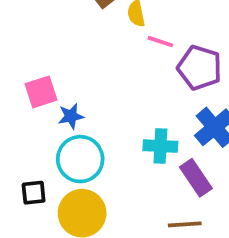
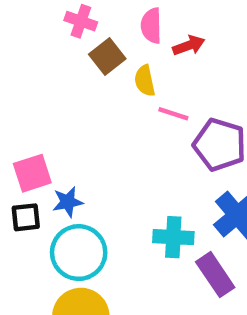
black square: (34, 193) -> (26, 217), moved

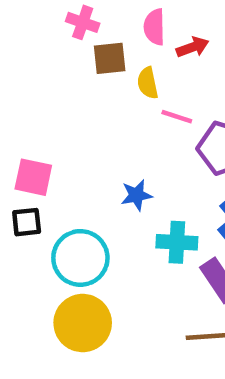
brown square: (107, 56) -> (110, 58), turned 32
pink square: (32, 173) -> (33, 177), turned 30
blue star: (68, 202) -> (136, 195), moved

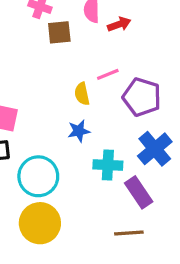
yellow semicircle: (148, 83) -> (82, 94), moved
pink line: (177, 117) -> (108, 74), turned -40

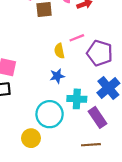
cyan circle: (38, 176) -> (50, 114), moved
yellow circle: (40, 223) -> (31, 138), size x0.7

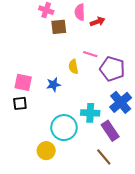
pink line: (77, 38) -> (90, 54), turned 40
blue star: (57, 76) -> (53, 85), moved
brown line: (91, 145) -> (104, 157), turned 54

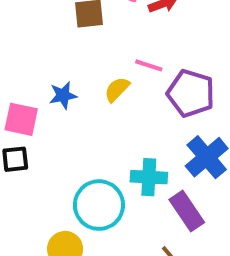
yellow semicircle: (73, 67) -> (117, 89), turned 56
blue star: (53, 85) -> (63, 95), moved

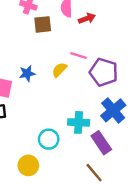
cyan circle: (99, 205) -> (49, 139), size x0.7

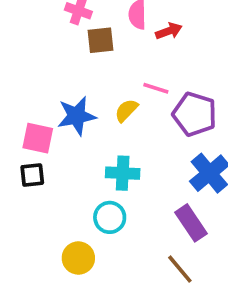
blue star: (27, 73) -> (77, 116), size x1.5
cyan cross: (79, 122) -> (123, 173), moved

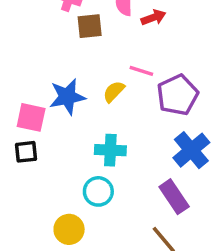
purple pentagon: (195, 114) -> (178, 95), turned 30

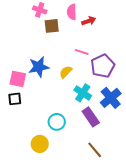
yellow semicircle: (114, 92) -> (66, 72), moved
cyan cross: (110, 150) -> (83, 93), moved, turned 30
purple rectangle: (174, 197) -> (91, 117), moved

